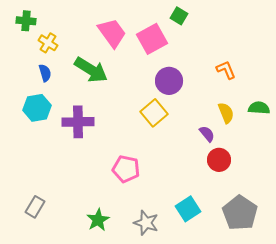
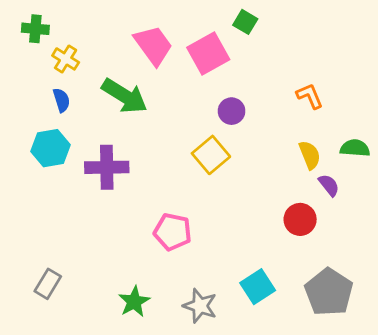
purple circle: (169, 81) -> (232, 111), size x0.7
purple semicircle: (207, 134) -> (329, 185), moved

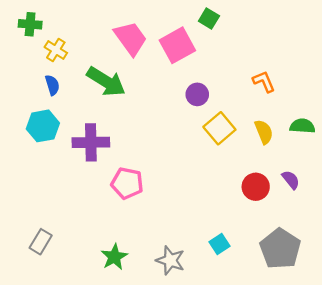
yellow square: (211, 155) -> (219, 128), moved
purple semicircle: (329, 185) -> (291, 180), moved
pink pentagon: (173, 232) -> (127, 183), moved
cyan square: (258, 287) -> (219, 244), size x0.7

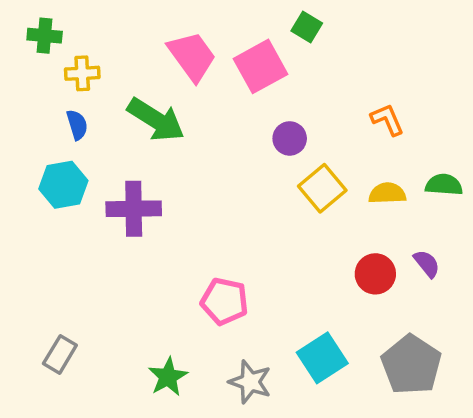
yellow cross: (56, 50) -> (82, 73), turned -35
yellow semicircle: (264, 132) -> (387, 193), turned -70
pink pentagon: (127, 183) -> (225, 301), moved
cyan square: (219, 244) -> (322, 358), size x1.6

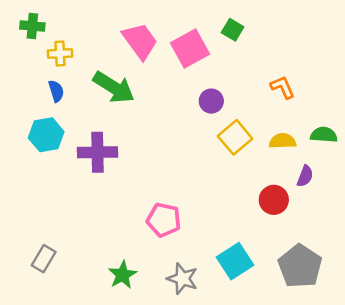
green square: (307, 27) -> (233, 30), moved
purple semicircle: (427, 264) -> (305, 176), moved, turned 60

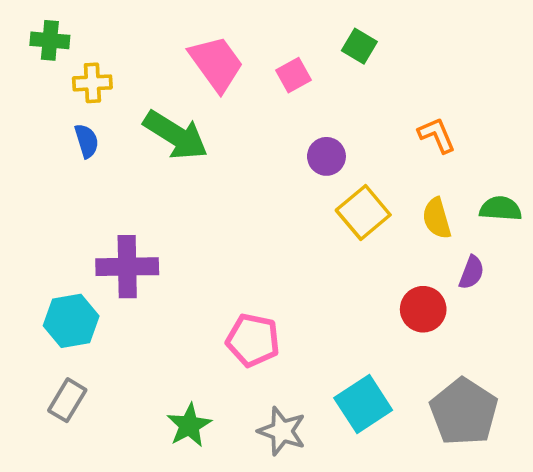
pink square: (190, 49) -> (294, 75), size x0.6
cyan hexagon: (46, 135) -> (71, 321), moved
yellow semicircle: (283, 141) -> (437, 218), turned -104
purple cross: (97, 152) -> (127, 267), moved

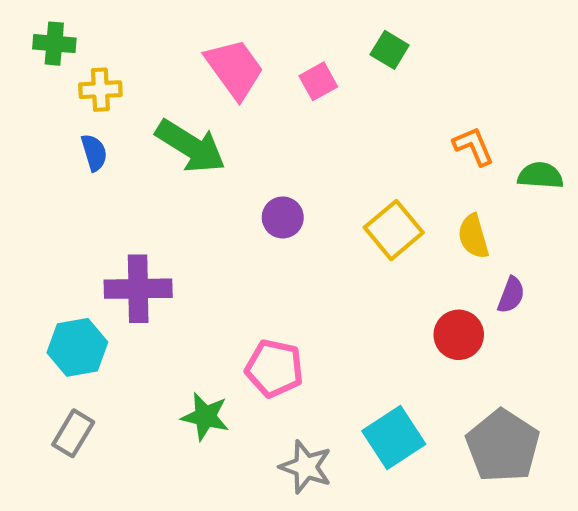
purple circle: (326, 156) -> (283, 217), moved
green semicircle: (501, 209) -> (540, 176), moved
green star: (189, 425) -> (205, 417), moved, turned -30

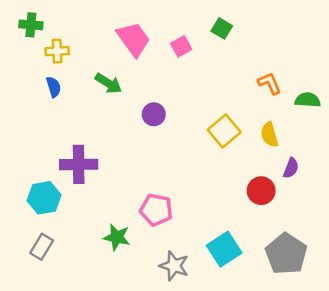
green arrow: (191, 146) -> (108, 83), size x0.7
purple circle: (283, 217) -> (154, 114), moved

